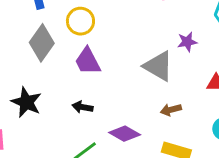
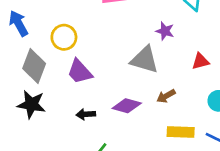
purple star: (187, 42) -> (165, 31), turned -30
black star: (26, 102) -> (31, 104), moved
purple diamond: (125, 134) -> (127, 106), moved

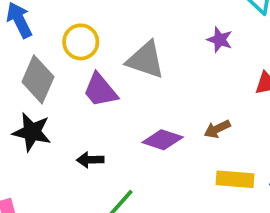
gray triangle: (145, 60) -> (146, 60), moved
black arrow: (86, 114) -> (90, 160), moved

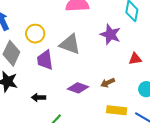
purple star: (220, 40) -> (110, 34), size x1.5
purple trapezoid: (100, 90) -> (45, 60), turned 30

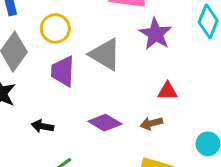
purple star: (110, 34) -> (156, 34), moved
red triangle: (135, 59) -> (168, 91), moved

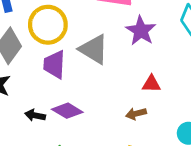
yellow circle: (55, 28) -> (48, 25), size x1.4
purple diamond: (105, 123) -> (67, 111), moved

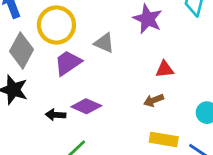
gray triangle: (94, 49) -> (104, 43), size x0.7
purple trapezoid: (54, 64) -> (68, 63), turned 60

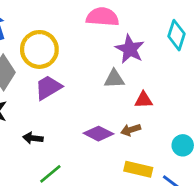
gray triangle: (104, 43) -> (114, 79), moved, turned -30
purple diamond: (86, 106) -> (99, 134), moved

